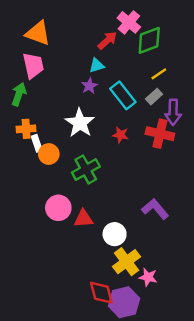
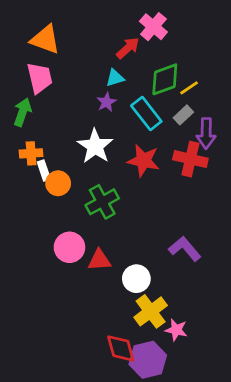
green diamond: (149, 40) -> (165, 79), moved
red star: (121, 135) -> (143, 160), size x1.6

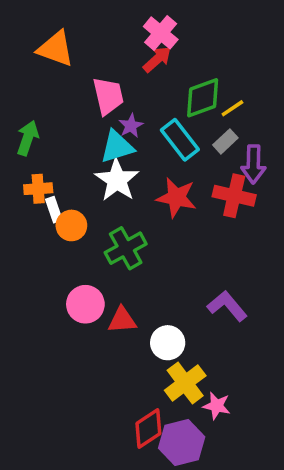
pink cross: (153, 27) -> (161, 33), moved
pink trapezoid: (40, 78) -> (108, 96), moved
cyan triangle: (115, 78) -> (117, 147), moved, size x1.5
red diamond: (121, 348) -> (148, 428), turned 72

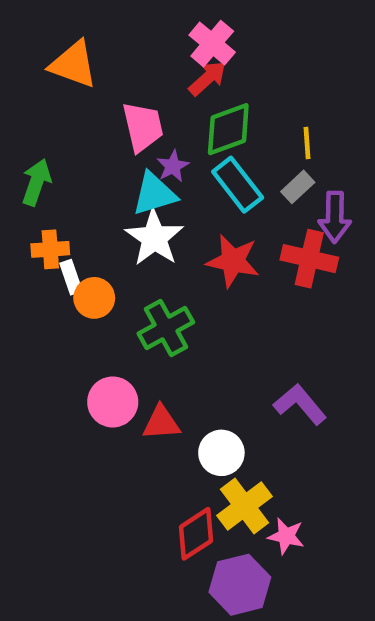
green diamond: (203, 98) -> (228, 129), moved
yellow line: (232, 108) -> (307, 143), turned -60
red diamond: (148, 428) -> (196, 534), moved

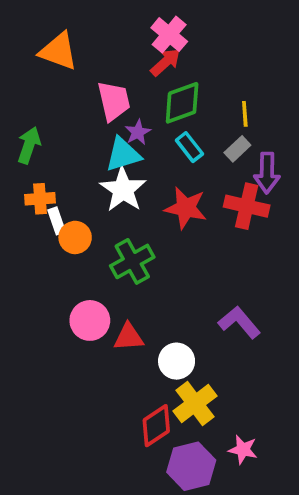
cyan rectangle: (238, 185) -> (189, 147), size x0.7
pink star: (286, 536) -> (243, 450), moved

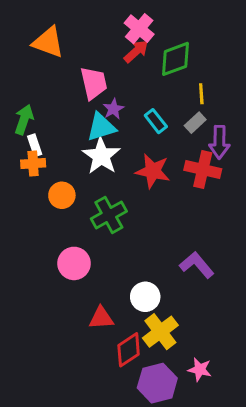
green diamond: (182, 103) -> (176, 59), moved
white rectangle: (57, 221) -> (35, 145), moved
red triangle: (129, 337) -> (101, 318), moved

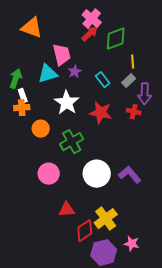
cyan triangle: (101, 127) -> (48, 74), moved
red cross: (203, 170) -> (134, 112), size x0.6
white circle: (145, 297) -> (97, 174), moved, size x1.4

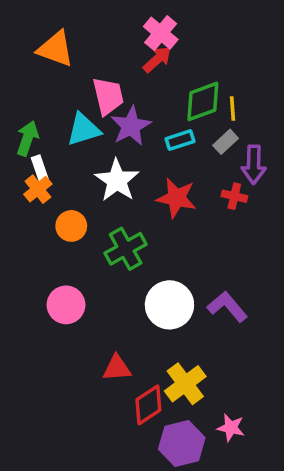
green diamond: (116, 39) -> (203, 101), moved
purple star: (75, 72) -> (131, 126), size x1.6
cyan rectangle: (103, 80) -> (180, 140), turned -70
orange cross: (22, 108) -> (38, 189), turned -35
pink circle: (49, 174) -> (66, 305), moved

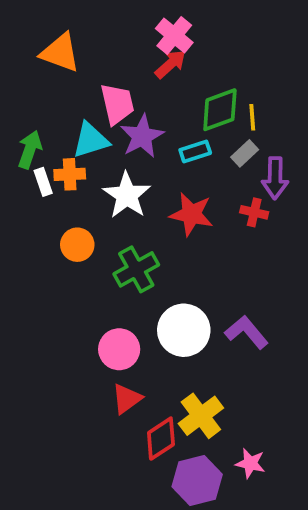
orange cross: (38, 189) -> (70, 174), moved, turned 36
pink circle: (66, 305) -> (119, 349), moved
red triangle: (117, 368) -> (127, 399), turned -32

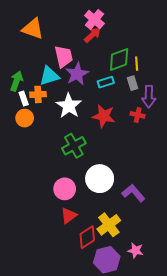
gray rectangle: (245, 153) -> (132, 83), turned -64
orange circle: (77, 245) -> (25, 118), moved
purple L-shape: (247, 332) -> (133, 193), moved

